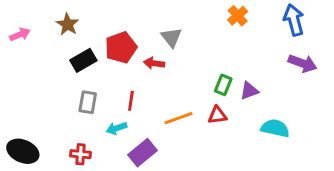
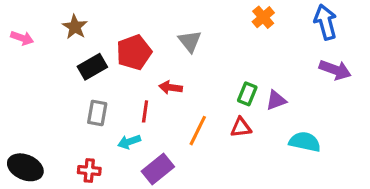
pink arrow: (20, 34) -> (22, 38), turned 42
red arrow: (154, 63) -> (171, 87), moved
orange line: (179, 118) -> (198, 131), turned -44

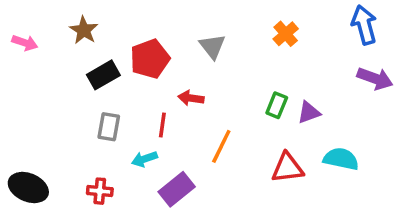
orange cross: (263, 17) -> (286, 34), moved
red triangle: (241, 127) -> (287, 168), moved, size x1.4

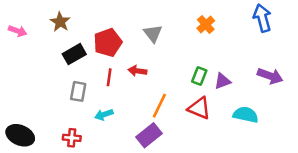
purple arrow: (375, 79) -> (270, 76), moved
red line: (162, 125) -> (109, 77), moved
red triangle: (287, 168) -> (199, 108), moved, turned 30
purple rectangle: (177, 189) -> (149, 135), moved

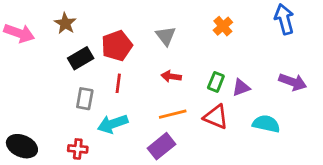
pink arrow: (18, 31) -> (19, 33), size x1.5
red arrow: (137, 71) -> (171, 76), moved
orange line: (159, 106) -> (173, 114), turned 50
cyan arrow: (104, 115) -> (113, 124), size x1.5

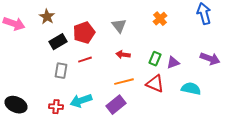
red line: (118, 83) -> (85, 60), turned 64
cyan arrow: (113, 124) -> (81, 101), moved

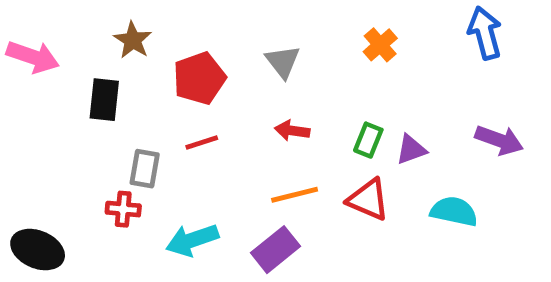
brown star: (47, 17) -> (133, 40), moved
black rectangle: (58, 42) -> (104, 100), moved, turned -54
red cross: (56, 107) -> (123, 209), moved

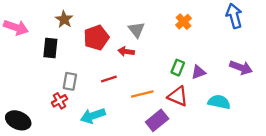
red arrow: (292, 131) -> (126, 51), moved
red line: (202, 142) -> (109, 79), moved
red cross: (123, 209) -> (60, 101), turned -35
purple rectangle: (276, 250) -> (157, 120), moved

